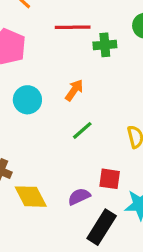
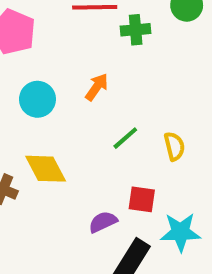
green line: (82, 130) -> (125, 138), moved
yellow diamond: (31, 197) -> (46, 169), moved

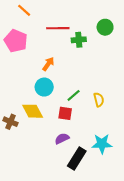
orange arrow: (97, 87) -> (48, 64), moved
cyan circle: (37, 99) -> (44, 87), moved
red square: (142, 199) -> (65, 113), moved

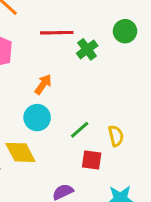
green cross: (79, 40) -> (87, 49), turned -32
red square: (65, 113) -> (92, 160), moved

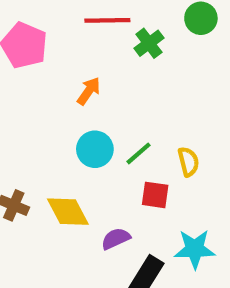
cyan circle: (37, 118) -> (95, 149), moved
yellow diamond: (20, 152) -> (68, 212), moved

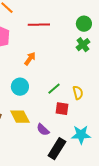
green cross: (149, 43) -> (83, 45), moved
cyan circle: (95, 149) -> (20, 87), moved
purple semicircle: (116, 239) -> (43, 130), turned -112

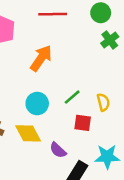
green circle: (84, 24) -> (101, 13), moved
orange arrow: (30, 59) -> (41, 58), size x1.5
cyan circle: (20, 87) -> (37, 104), moved

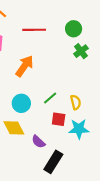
cyan star: (107, 157) -> (79, 129), moved

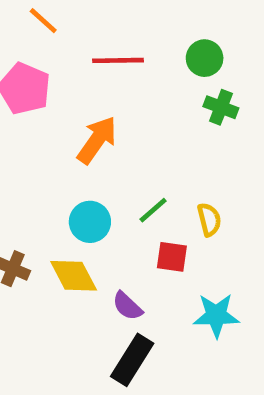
green cross: (81, 51) -> (221, 107), turned -32
cyan star: (79, 129) -> (216, 315), moved
black rectangle: (53, 162) -> (132, 360), moved

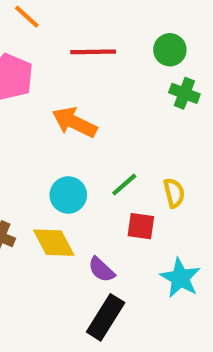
orange arrow: (97, 140) -> (74, 122), turned -99
cyan star: (216, 315) -> (180, 278), turned 30

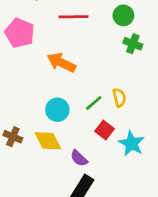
yellow semicircle: (174, 193) -> (119, 98), moved
red square: (141, 226) -> (105, 130), turned 30
cyan star: (180, 278) -> (131, 143), moved

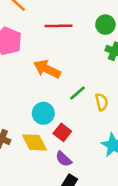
green line: (94, 103) -> (78, 93), moved
red square: (105, 130) -> (62, 132), moved

